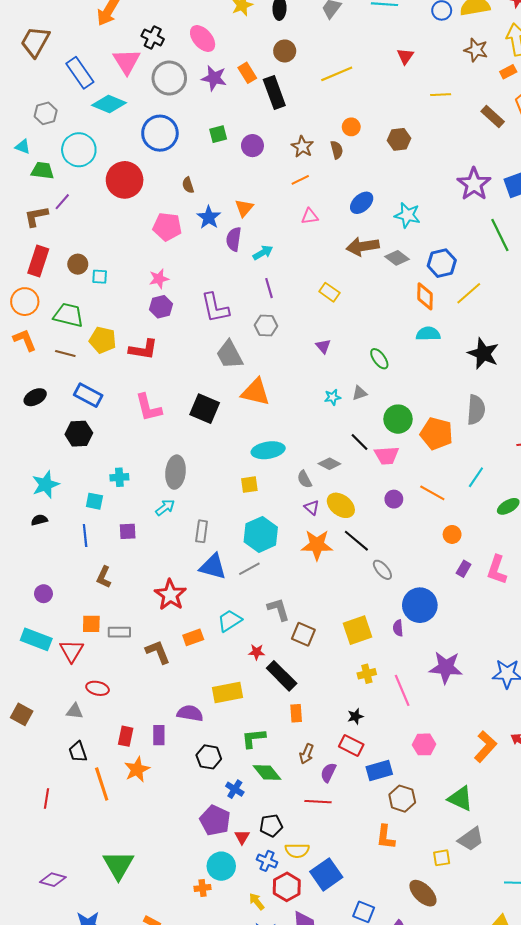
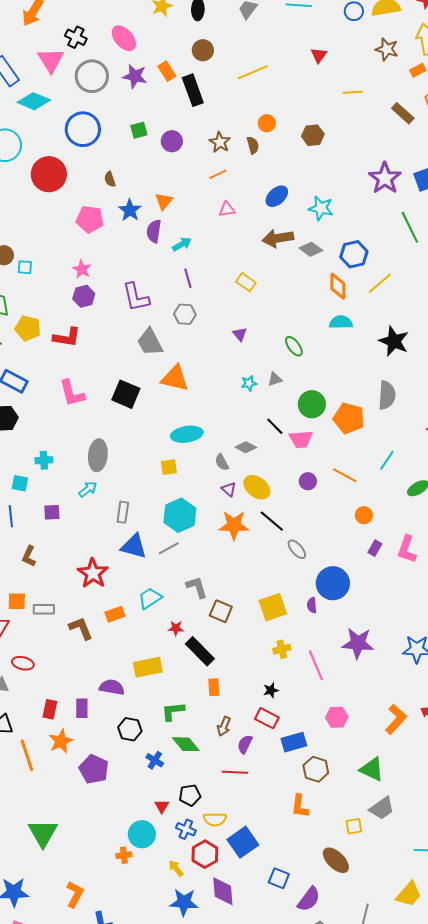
pink star: (159, 279) -> (82, 269), turned -30
purple pentagon: (215, 820) -> (94, 769), moved

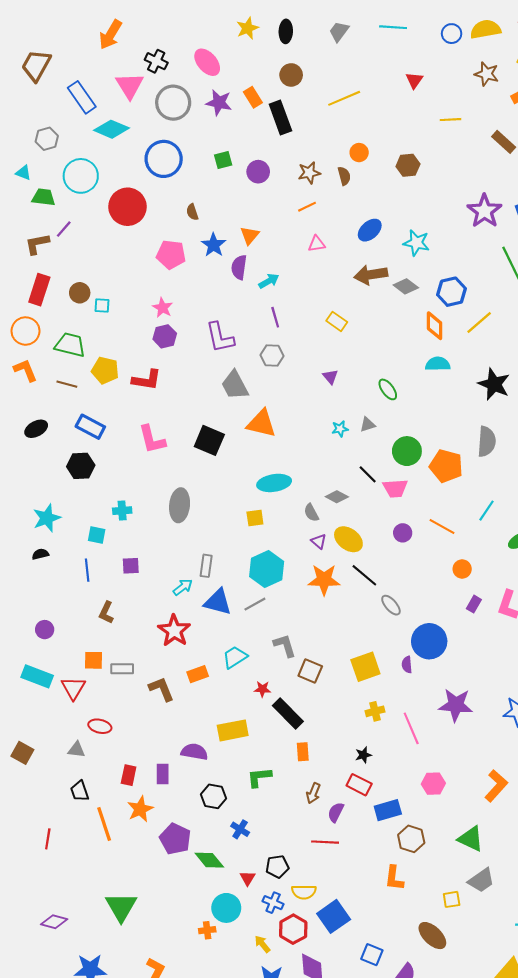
brown star: (220, 142) -> (309, 173), turned 30
cyan arrow: (88, 489) -> (183, 587), moved
green diamond: (186, 744) -> (209, 860), moved

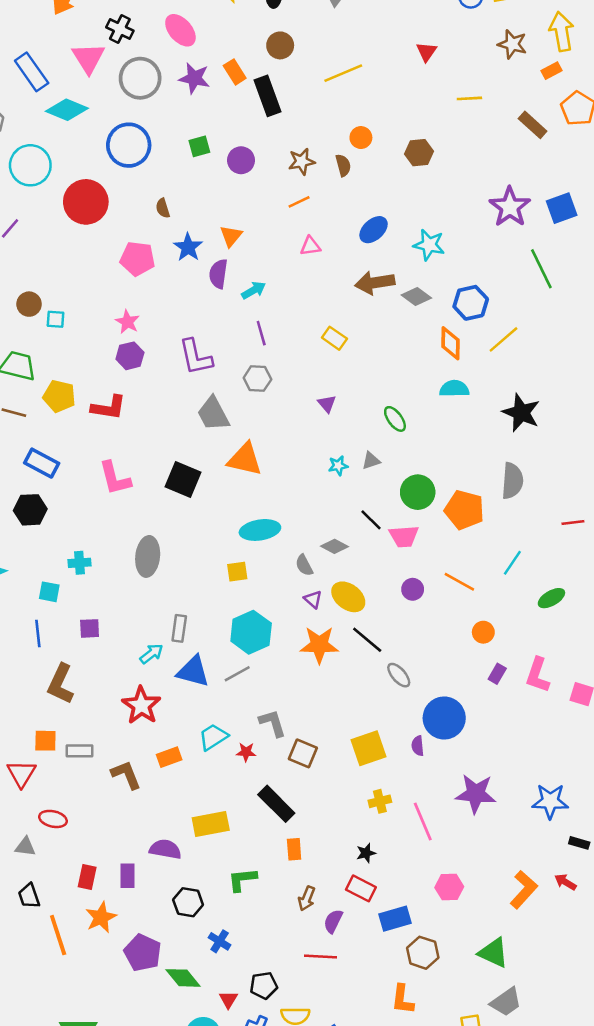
brown L-shape: (106, 613) -> (61, 684), size x1.5
red star: (262, 689) -> (246, 752), moved

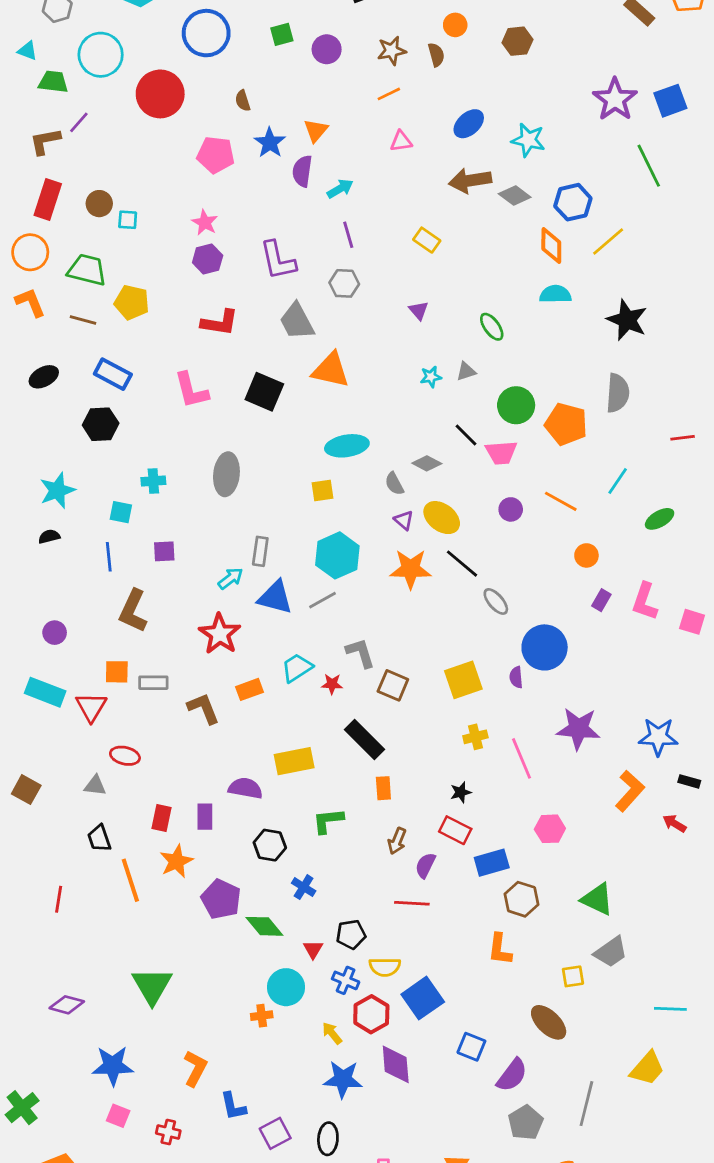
red L-shape: (109, 408) -> (220, 323), moved
orange L-shape: (524, 890) -> (630, 791), moved

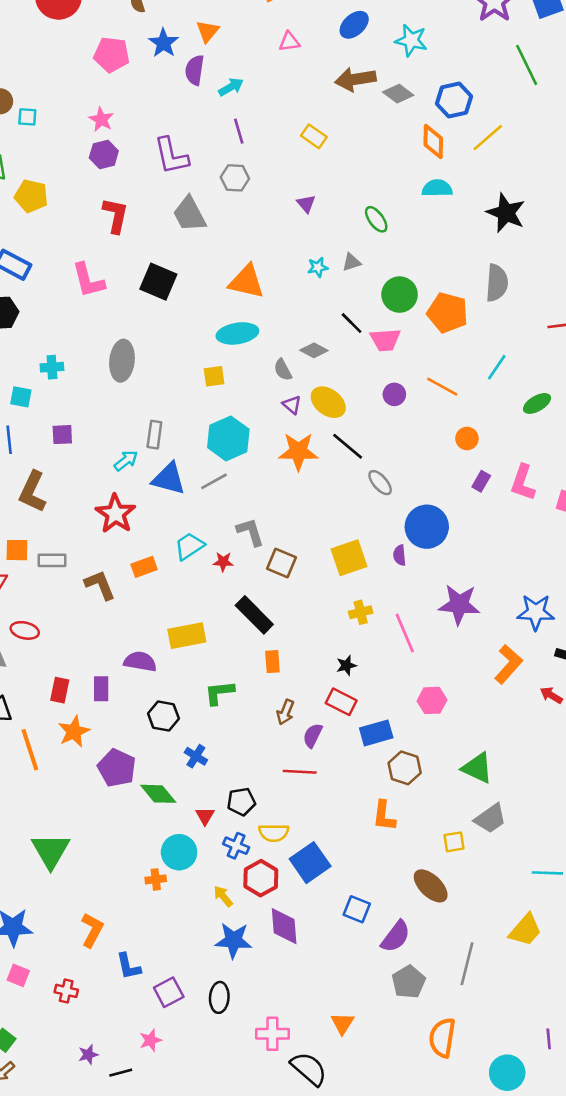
red L-shape: (220, 323) -> (116, 215), turned -87
orange triangle: (331, 370) -> (246, 282), moved

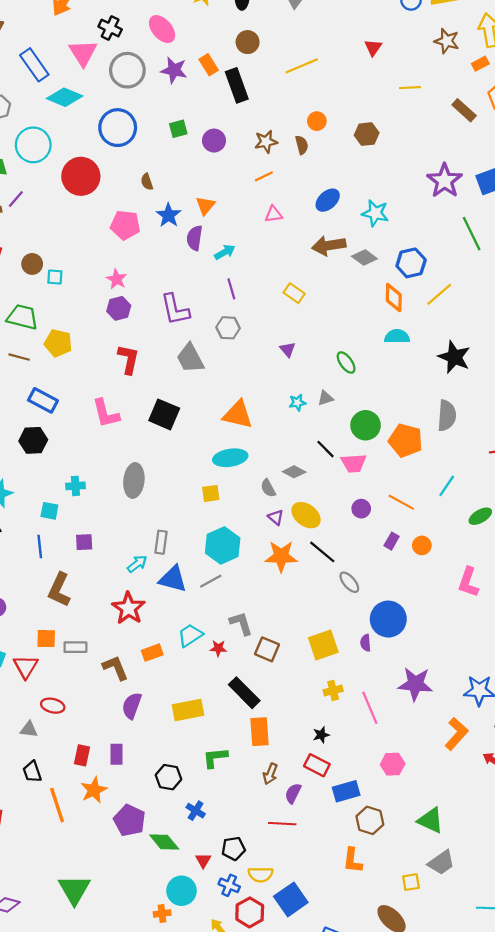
purple rectangle: (481, 481) -> (392, 541), moved
purple semicircle: (140, 662) -> (132, 706), moved, turned -80
orange rectangle: (272, 662) -> (259, 732), size x1.5

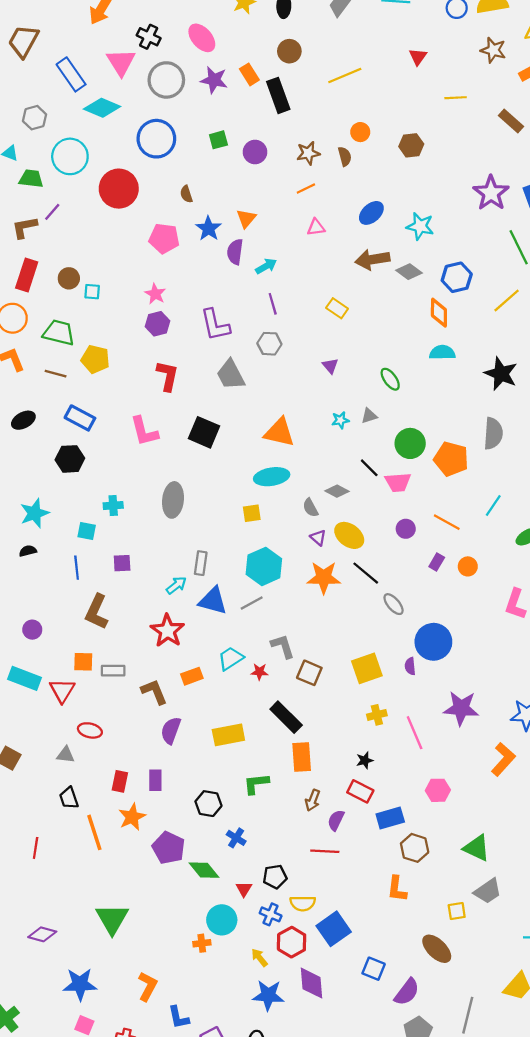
yellow line: (439, 294) -> (507, 300), moved

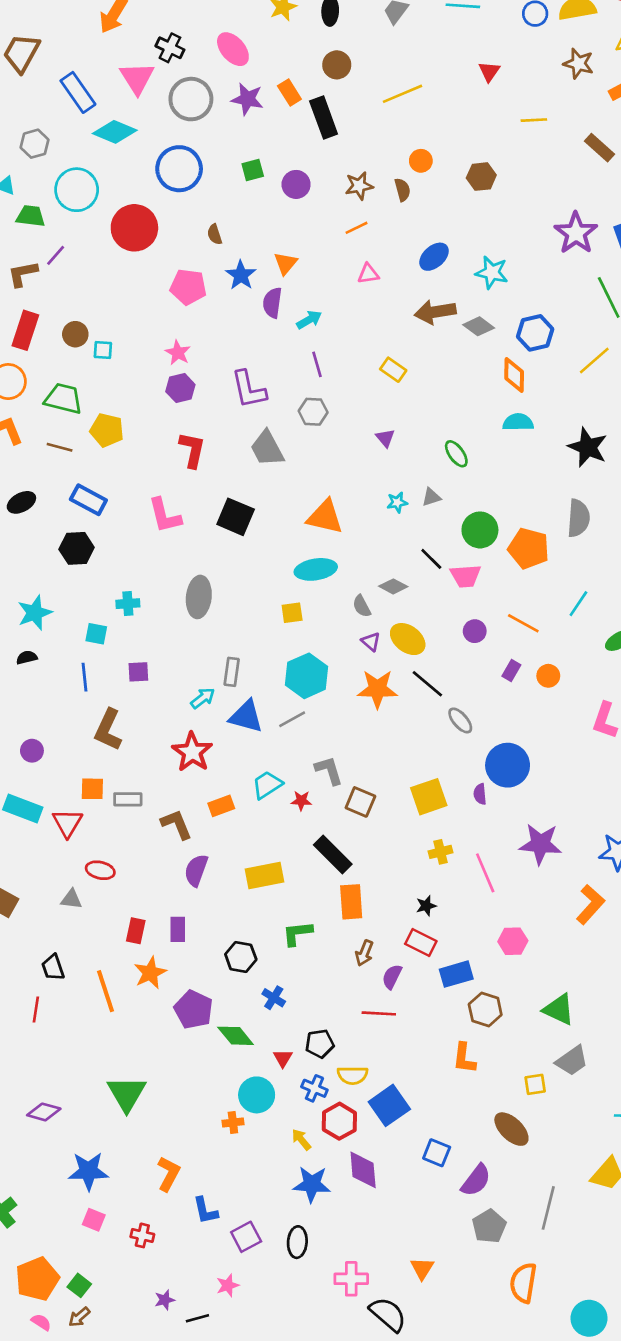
black trapezoid: (69, 798) -> (53, 967), moved

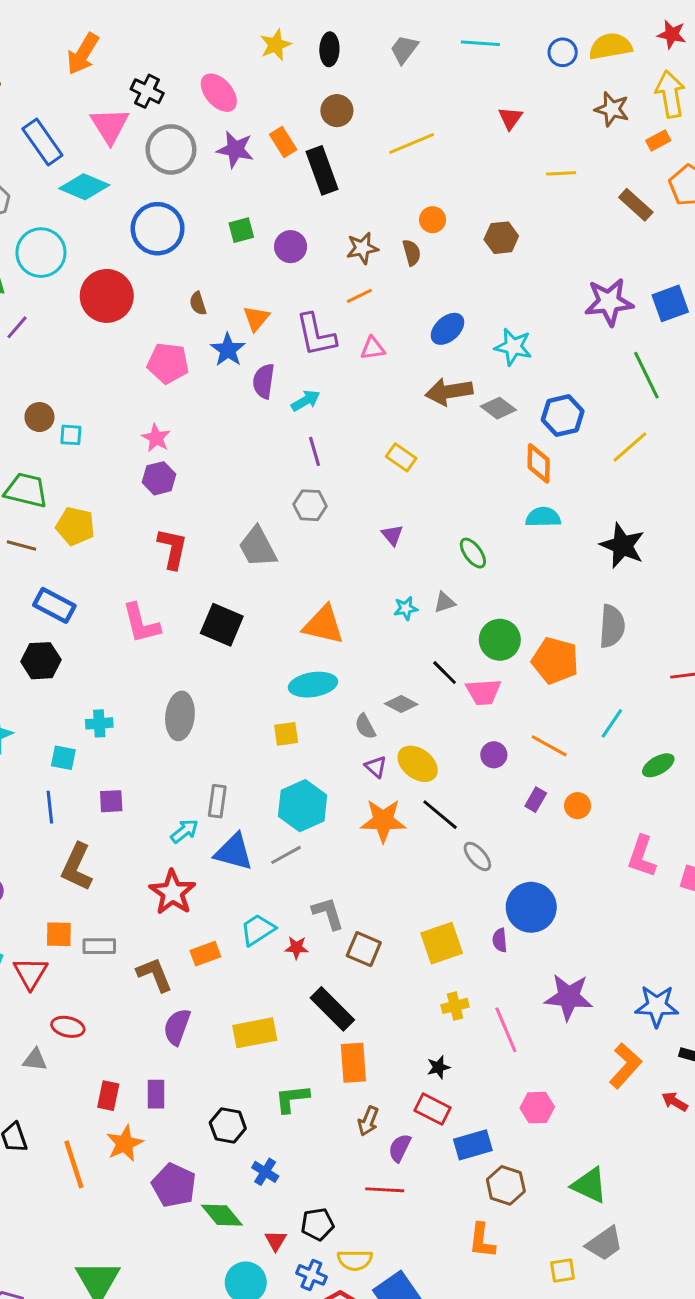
purple star: (576, 233) -> (609, 302), turned 30
orange triangle: (286, 263) -> (256, 318), moved
purple L-shape: (249, 389) -> (316, 335), moved

